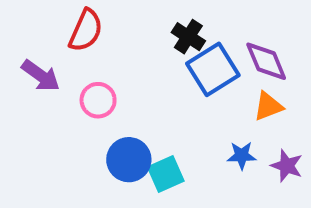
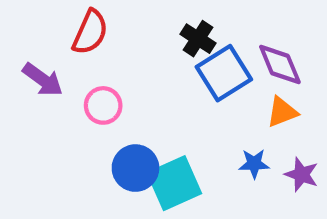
cyan square: (166, 174) -> (174, 183), size x1.4

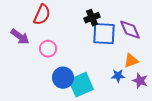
black cross: (198, 39) -> (92, 18), turned 35
blue square: (224, 73) -> (104, 34), turned 35
orange triangle: (282, 112) -> (131, 61), moved

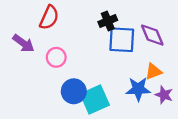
blue star: (118, 76) -> (138, 89), size x1.5

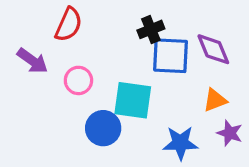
blue star: (138, 89) -> (180, 143), moved
cyan square: (95, 99) -> (133, 100), moved, turned 32

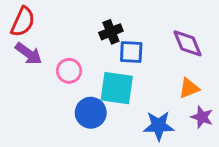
red semicircle: (69, 25) -> (23, 22), moved
black cross: (151, 29) -> (111, 32), moved
blue square: (171, 56) -> (131, 52), moved, size x0.7

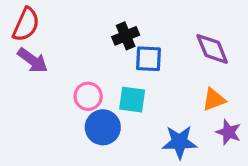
pink circle: (69, 71) -> (88, 96), moved
cyan square: (117, 88) -> (132, 100), size x0.7

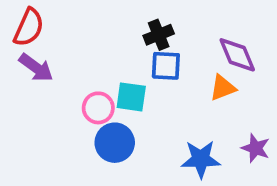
black cross: (126, 36) -> (159, 35), moved
cyan square: (132, 100) -> (131, 97), moved
orange triangle: (214, 100) -> (223, 88), moved

